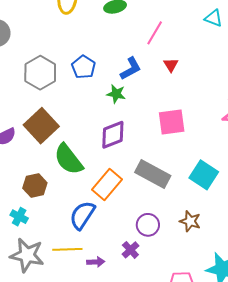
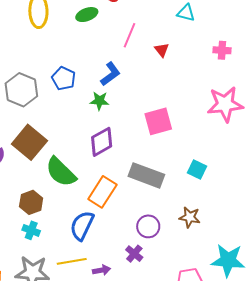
red triangle: (171, 65) -> (162, 50), moved
cyan square: (204, 175) -> (197, 170), size x0.7
cyan cross: (19, 217) -> (31, 230), moved

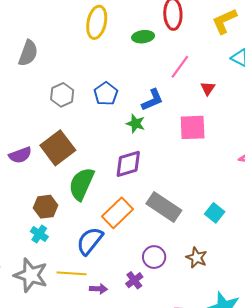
gray hexagon: (21, 90) -> (62, 95), size x0.7
pink square: (158, 121) -> (193, 127), moved
green semicircle: (61, 172) -> (82, 184), turned 56

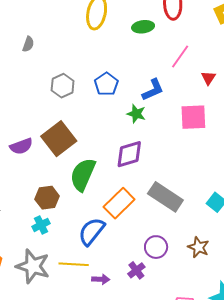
gray semicircle: (28, 53) -> (28, 44), size x0.6
cyan cross: (39, 234) -> (41, 225), turned 30

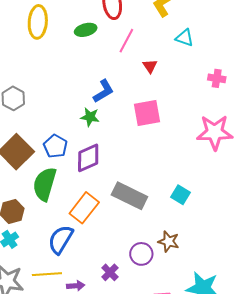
pink line: (180, 56) -> (126, 41), moved
red triangle: (208, 78) -> (150, 66), moved
blue pentagon: (106, 84) -> (55, 146), moved
purple circle: (156, 247) -> (141, 254), moved

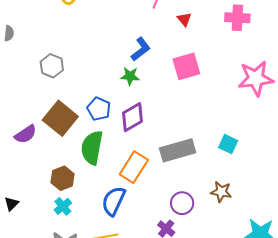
pink cross: (217, 78) -> (237, 18), moved, size x1.4
gray rectangle: (129, 196) -> (178, 150), turned -36
purple circle: (141, 254) -> (182, 203), moved

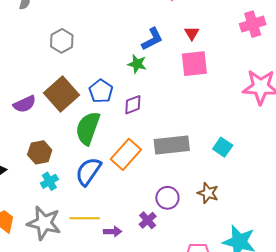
pink cross: (237, 18) -> (253, 24), turned -30
red triangle: (184, 19) -> (192, 33), moved
purple diamond: (133, 117) -> (133, 105), size x0.7
brown hexagon: (62, 178) -> (40, 152), moved
blue semicircle: (114, 201) -> (88, 171), moved

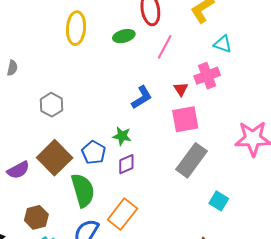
pink cross: (253, 24) -> (207, 76), moved
green star: (137, 64) -> (122, 136), moved
green semicircle: (88, 128) -> (83, 190), turned 148
gray rectangle: (172, 145) -> (191, 160), moved, turned -44

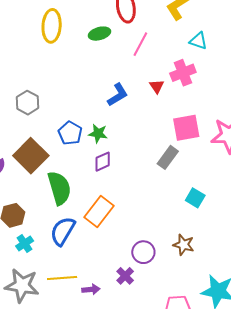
pink square: (185, 119) -> (186, 128), moved
blue pentagon: (94, 152) -> (70, 133), moved
gray rectangle: (191, 160) -> (168, 157), size x0.7

